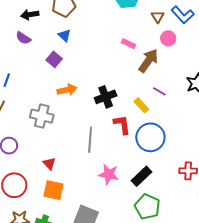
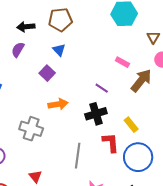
purple semicircle: (23, 38) -> (18, 50), turned 84
purple line: (159, 91) -> (102, 88), moved

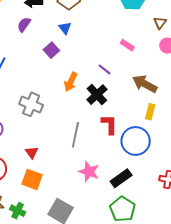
brown arrow: (141, 81) -> (145, 84), moved, turned -105
orange arrow: (58, 104) -> (71, 82), moved, turned 120
black cross: (96, 114) -> (97, 95), turned -30
yellow rectangle: (131, 125) -> (150, 112), moved, turned 49

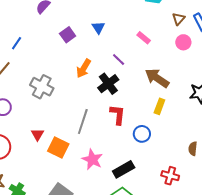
blue triangle: (65, 28) -> (98, 28), moved
blue circle: (136, 141) -> (142, 134), size x0.6
orange square: (32, 179) -> (58, 147), moved

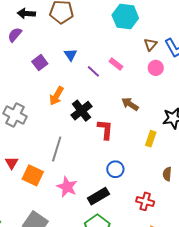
purple line: (119, 59) -> (93, 71), moved
brown arrow: (157, 78) -> (130, 104), size x0.7
yellow rectangle: (159, 106) -> (151, 139), moved
red L-shape: (118, 115) -> (105, 129), moved
blue circle: (142, 134) -> (115, 169), moved

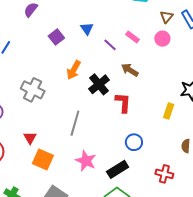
pink circle: (156, 68) -> (162, 39), moved
brown arrow: (130, 104) -> (130, 70), moved
orange square: (33, 175) -> (43, 159), moved

